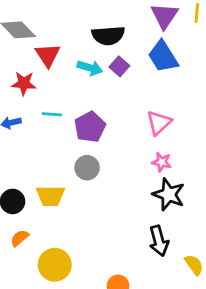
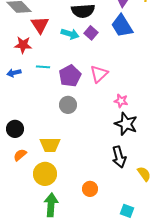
pink triangle: (159, 123) -> (99, 74), moved
yellow trapezoid: (51, 196) -> (50, 145), moved

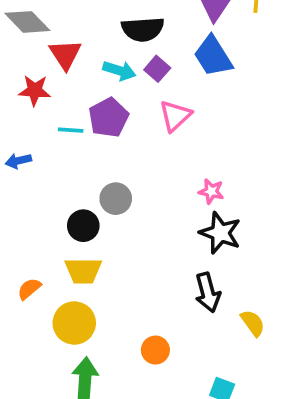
blue arrow: (14, 73) -> (18, 161), moved
pink triangle: (99, 74) -> (175, 116), moved
purple pentagon: (70, 76) -> (109, 117), moved
black circle: (15, 129) -> (83, 226), moved

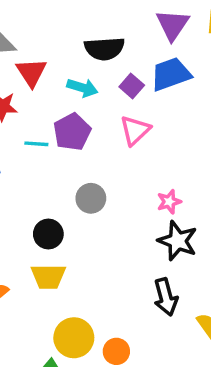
blue trapezoid: (213, 56) -> (171, 74), turned 102
purple square: (157, 69) -> (132, 86), moved
pink star: (211, 191) -> (169, 202), turned -30
gray circle: (116, 199) -> (91, 198), moved
yellow circle: (74, 323) -> (74, 338), moved

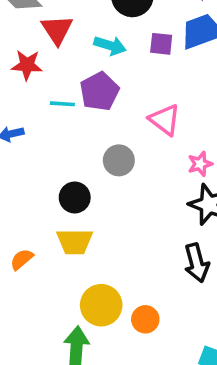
purple square: (132, 86) -> (161, 44), turned -35
pink triangle: (135, 130) -> (165, 120), moved, turned -40

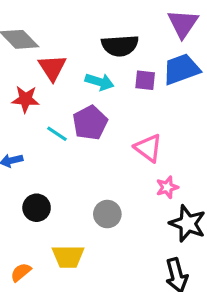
cyan line: (62, 104) -> (57, 134), turned 30
gray circle: (119, 160) -> (107, 214), moved
pink star: (200, 164) -> (167, 187), moved
black circle: (75, 197) -> (37, 208), moved

